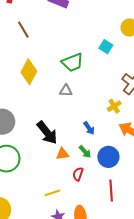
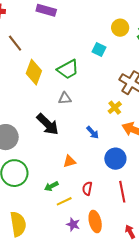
yellow diamond: (29, 72) -> (34, 72), moved
black arrow: (47, 133) -> (48, 124), moved
green arrow: (85, 152) -> (51, 186), moved, turned 112
red semicircle: (78, 174) -> (87, 188), moved

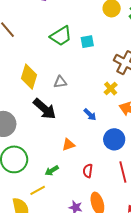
cyan square: (99, 50) -> (87, 42), moved, turned -32
green trapezoid: (68, 69) -> (61, 36), moved
yellow diamond: (34, 72) -> (29, 77), moved
yellow line: (64, 201) -> (38, 190), moved

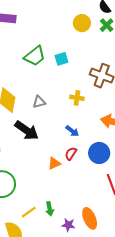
yellow cross: (111, 88) -> (77, 98), moved, turned -32
green arrow: (52, 171) -> (50, 209), moved, turned -64
red semicircle: (88, 171) -> (71, 154), moved, turned 32

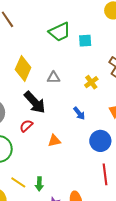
yellow cross: (77, 98) -> (91, 82), turned 32
red semicircle: (71, 154) -> (26, 126), moved
yellow line: (29, 212) -> (18, 182), turned 56

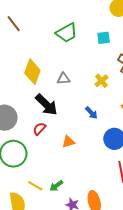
cyan square: (85, 41) -> (104, 38), moved
green arrow: (39, 184) -> (56, 186), turned 56

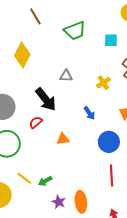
brown line: (14, 24) -> (35, 16), moved
yellow diamond: (32, 72) -> (22, 55), moved

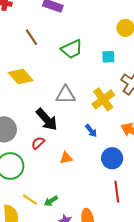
yellow diamond: (22, 55) -> (21, 77), turned -65
gray triangle: (66, 76) -> (65, 95), size x1.5
yellow cross: (103, 83) -> (103, 99), size x1.6

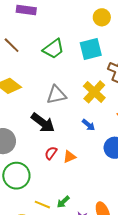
cyan square: (108, 57) -> (91, 49), size x1.6
red semicircle: (38, 143) -> (51, 153), moved

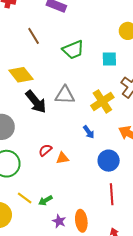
cyan square: (91, 49) -> (109, 59), size x0.7
black arrow: (43, 123) -> (36, 102), moved

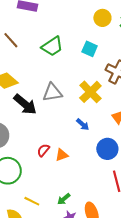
cyan square: (109, 59) -> (90, 49), turned 35
green arrow: (45, 200) -> (64, 199), moved

